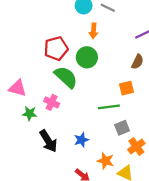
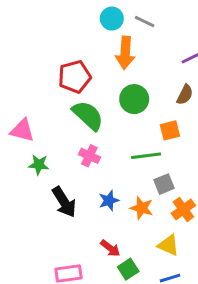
orange arrow: (93, 31) -> (125, 53), size x1.5
green circle: (87, 57) -> (134, 99), moved
pink cross: (52, 102) -> (89, 156), moved
orange star: (106, 161) -> (142, 208), moved

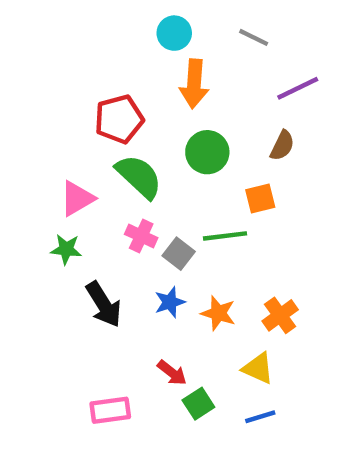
gray line: (145, 22) -> (254, 37), moved
pink triangle: (22, 130) -> (77, 198), moved, turned -45
gray square: (164, 184) -> (179, 254), moved, turned -30

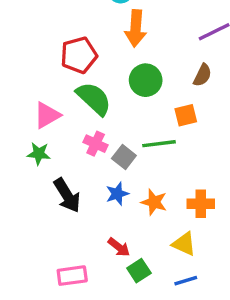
orange cross: (280, 315) -> (201, 204), turned 36

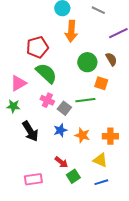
brown semicircle: (202, 75) -> (111, 59), turned -56
green circle: (146, 80) -> (87, 62), moved
orange square: (186, 115) -> (101, 83), turned 32

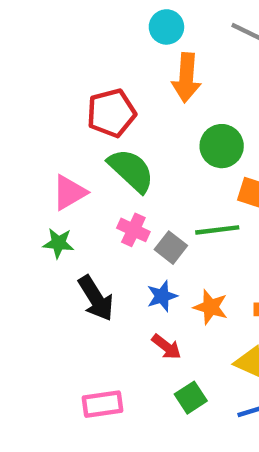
red arrow: (61, 162) -> (166, 347), moved

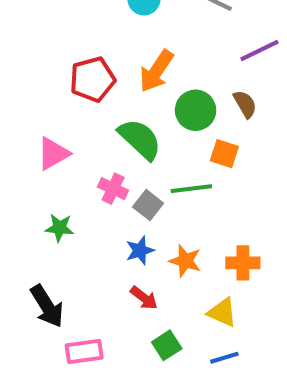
orange arrow: (186, 78) -> (156, 71), moved, turned 30
green semicircle: (131, 170) -> (140, 139), moved
green star: (58, 243) -> (59, 228), moved
black arrow: (96, 298) -> (47, 306), moved

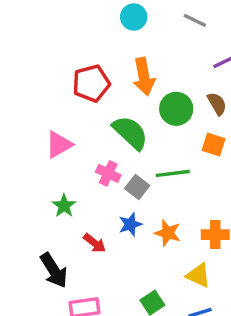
orange arrow: (156, 71) -> (144, 77), turned -45
orange square: (224, 154) -> (214, 145), moved
green star: (59, 228) -> (64, 206), turned 30
red arrow: (144, 298) -> (95, 243), moved

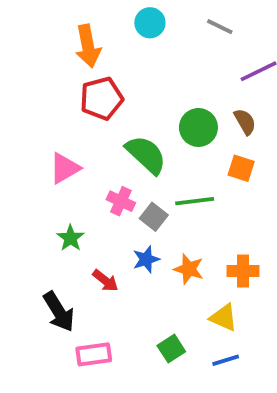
orange arrow: (144, 77) -> (88, 46), moved

